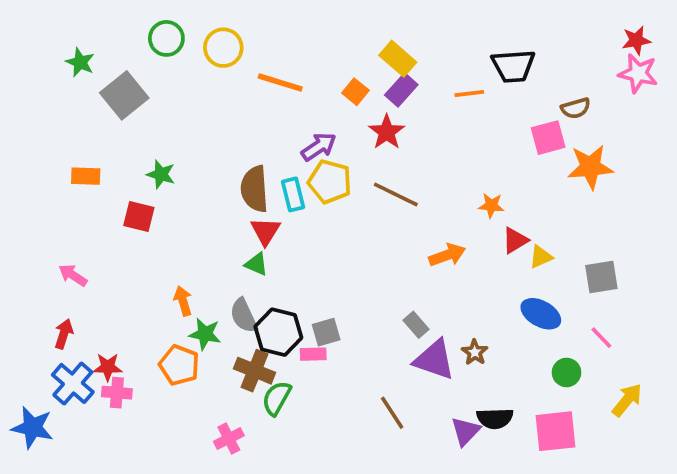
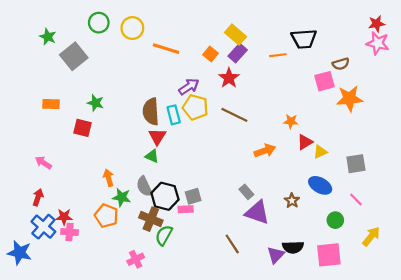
brown star: (475, 352) -> (292, 201), moved

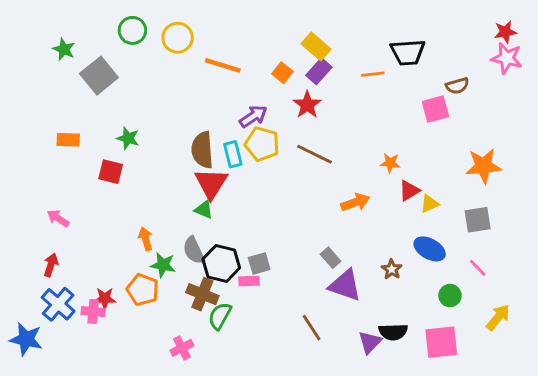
orange star: (349, 99) -> (483, 166), moved
red triangle: (157, 137) -> (211, 183), size x1.4
red star: (64, 217) -> (105, 298), moved

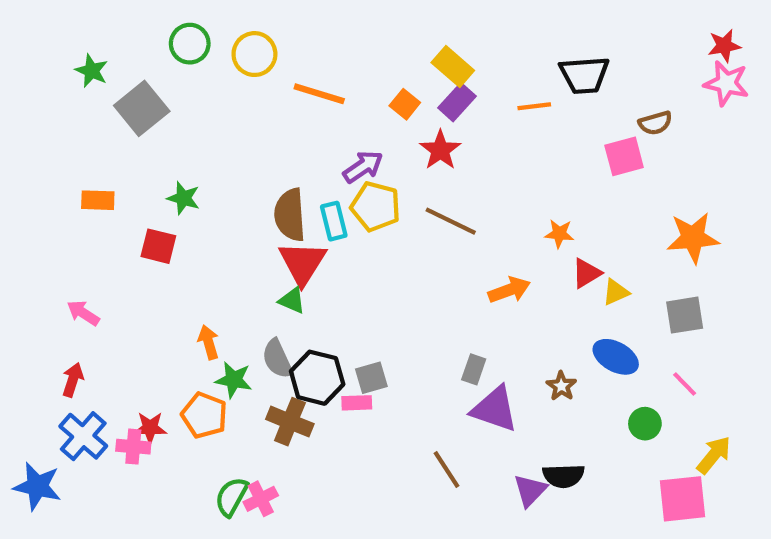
gray rectangle: (331, 258) -> (474, 369), turned 60
green semicircle: (220, 316) -> (231, 497), moved
pink square: (441, 342) -> (683, 499), moved

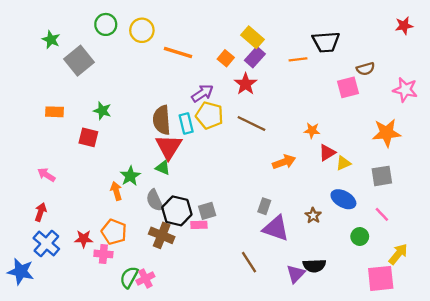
pink star: (726, 83) -> (405, 90), moved
green star: (234, 380) -> (130, 176), moved, turned 30
pink cross: (133, 447) -> (103, 254), moved

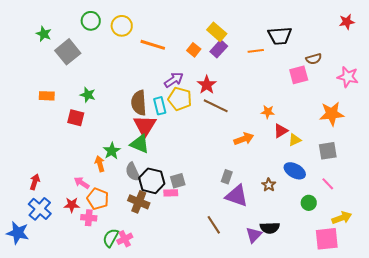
red star: (246, 84) -> (207, 85), moved
green triangle: (163, 168) -> (140, 144), size x1.5
pink arrow: (46, 175) -> (82, 183), moved
yellow arrow: (398, 254) -> (342, 218), turned 30

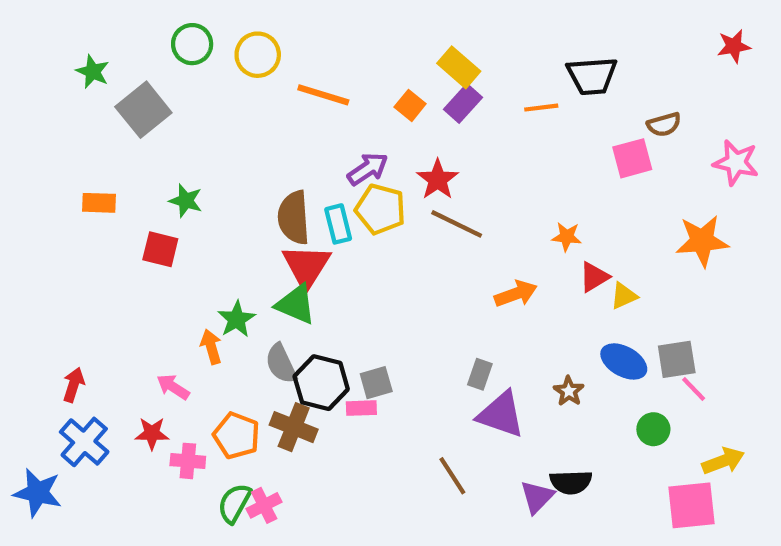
gray square: (328, 151) -> (677, 359), moved
orange pentagon: (98, 199) -> (237, 436), moved

